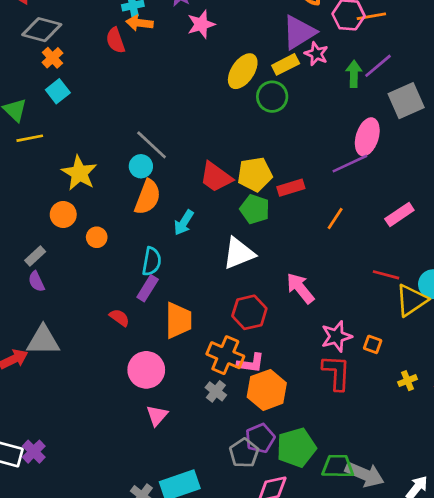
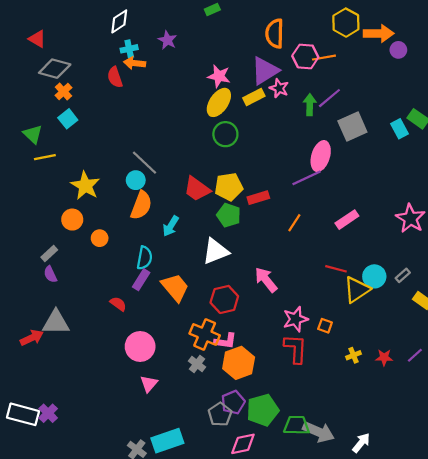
pink star: (201, 24) -> (219, 76), moved, turned 30
green circle: (272, 97) -> (225, 134), moved
orange trapezoid: (178, 320) -> (175, 287), moved, turned -40

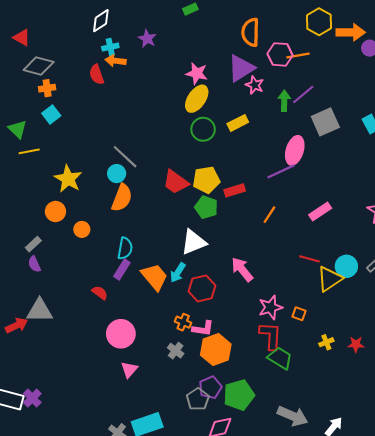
orange cross: (63, 91) -> (47, 88), turned 35
yellow rectangle: (254, 97) -> (238, 123), moved
cyan arrow: (171, 226) -> (178, 273), moved
orange cross: (205, 334) -> (183, 322), size x0.6
green trapezoid: (297, 425) -> (280, 358), moved, turned 30

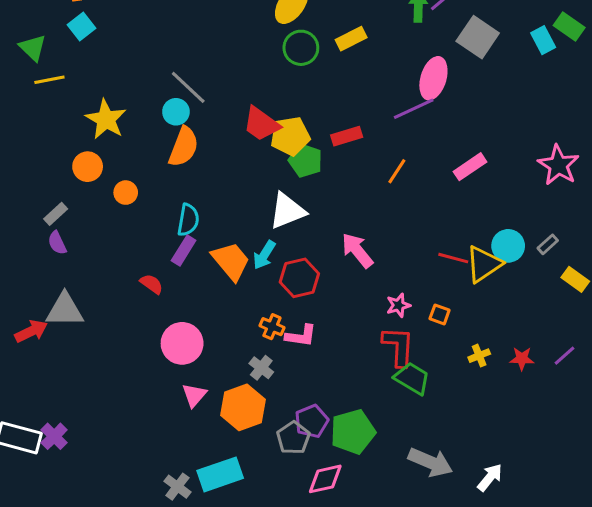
gray square: (325, 122) -> (478, 37), turned -32
yellow pentagon: (206, 180) -> (290, 136), moved
red line: (310, 259) -> (453, 258), moved
pink star: (271, 307) -> (398, 305), size x0.7
orange hexagon: (216, 350) -> (243, 407), moved

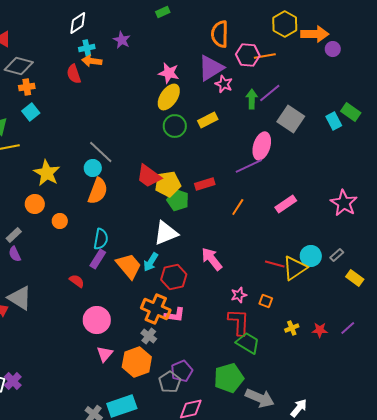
gray triangle: (65, 310) -> (20, 298), turned 32
orange cross: (272, 327) -> (156, 309), size x1.8
green pentagon: (353, 432) -> (229, 378), moved

